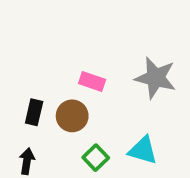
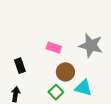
black rectangle: (34, 112) -> (20, 66), turned -32
brown circle: (72, 116) -> (65, 72), moved

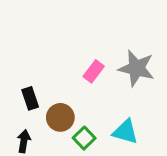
pink rectangle: (54, 48) -> (94, 71), moved, turned -72
brown circle: (65, 72) -> (60, 117), moved

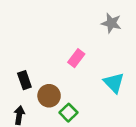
gray star: (136, 68) -> (111, 23), moved, size x0.7
cyan triangle: (125, 132) -> (114, 83), moved, turned 30

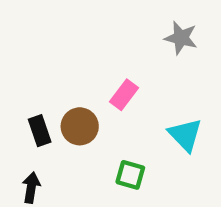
brown circle: (49, 96) -> (80, 126), moved
green square: (69, 113) -> (130, 175), moved, turned -30

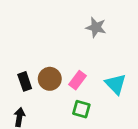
gray star: (181, 38) -> (96, 27), moved
pink rectangle: (124, 95) -> (77, 80), moved

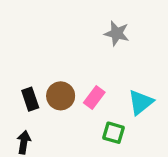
cyan triangle: (116, 84) -> (141, 102), turned 35
green square: (81, 109) -> (113, 133), moved

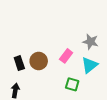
gray star: (117, 33) -> (91, 42), moved
pink rectangle: (94, 97) -> (66, 56), moved

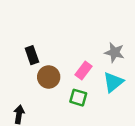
black rectangle: (19, 63) -> (32, 55), moved
green square: (72, 84) -> (78, 98), moved

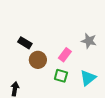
black rectangle: (32, 55) -> (25, 43), turned -40
cyan triangle: (113, 82) -> (88, 78), moved

